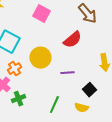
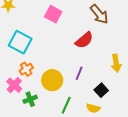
yellow circle: (40, 58) -> (52, 80), moved
purple line: (67, 73) -> (79, 73), turned -64

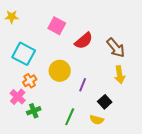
brown arrow: (99, 14) -> (116, 48), moved
red semicircle: (84, 40) -> (84, 41), moved
yellow circle: (52, 80) -> (60, 71), moved

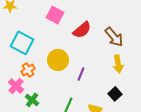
black square: (105, 102) -> (115, 94), moved
green cross: (34, 111) -> (32, 100), turned -32

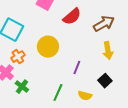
brown arrow: (114, 37) -> (104, 24), turned -80
purple line: (81, 74) -> (77, 68), moved

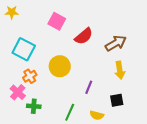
black square: (105, 81) -> (117, 100), turned 32
green cross: (22, 87) -> (34, 106), turned -32

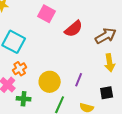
yellow circle: (60, 66) -> (50, 82), moved

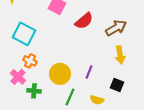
orange cross: (20, 69) -> (30, 61), turned -32
black square: (107, 93) -> (117, 85), turned 32

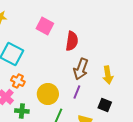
red semicircle: (84, 21) -> (72, 41), turned -42
brown arrow: (116, 28) -> (81, 69), moved, turned 140

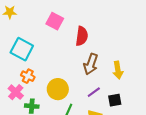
purple line: (77, 92) -> (94, 92), moved, turned 32
black square: (105, 105) -> (115, 100), turned -32

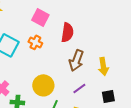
orange cross: (28, 76) -> (35, 42), moved
black square: (115, 100) -> (108, 96), moved

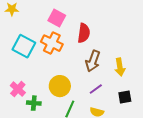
orange cross: (35, 42) -> (52, 43), size x1.5

